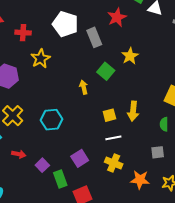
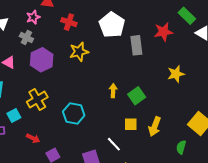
yellow star: (130, 56) -> (176, 74), moved
green square: (106, 71) -> (137, 96), moved
white line: (113, 138) -> (114, 144), moved, turned 42

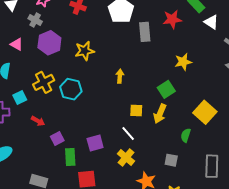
yellow star: (79, 52) -> (85, 51), moved
green square: (137, 96) -> (166, 89), moved
cyan hexagon: (74, 114) -> (71, 89), moved
white line: (114, 144) -> (128, 133), moved

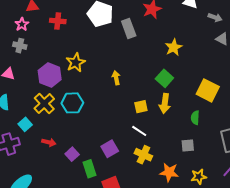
purple hexagon: (49, 43) -> (50, 75), moved

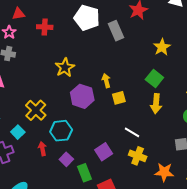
purple hexagon: (50, 75) -> (82, 96), moved
cyan hexagon: (72, 103) -> (61, 131), moved
yellow square: (141, 107) -> (119, 98), moved
red arrow: (49, 142) -> (42, 149), turned -112

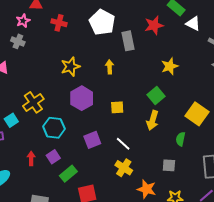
yellow arrow: (106, 81) -> (110, 67), moved
red arrow: (42, 149) -> (31, 158), moved
purple square: (104, 152) -> (92, 140), moved
green rectangle: (84, 173) -> (68, 174), turned 60

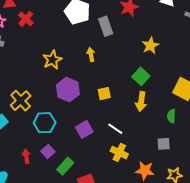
red cross: (59, 23) -> (26, 19), moved, turned 35

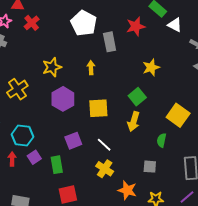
yellow square: (104, 94) -> (98, 108), size x1.5
yellow cross: (21, 101) -> (17, 89), moved
cyan hexagon: (45, 123) -> (23, 136), moved
green rectangle: (65, 166) -> (57, 165), moved, turned -60

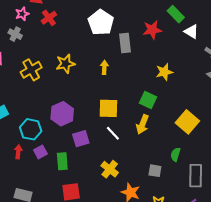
yellow cross: (17, 89) -> (31, 70), moved
green square: (137, 97) -> (148, 100), turned -30
purple hexagon: (63, 99) -> (62, 114), moved
green semicircle: (162, 140) -> (175, 154), moved
white line: (104, 145) -> (113, 133), moved

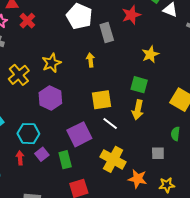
purple hexagon: (62, 114) -> (50, 98), moved
purple square: (81, 139) -> (79, 134), size x1.4
yellow cross: (110, 169) -> (113, 159), size x1.4

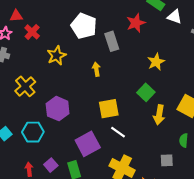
yellow star: (52, 63) -> (57, 56), moved
green square: (139, 85) -> (146, 92), turned 30
yellow arrow: (138, 110) -> (159, 115), moved
cyan hexagon: (28, 134) -> (33, 132), moved

